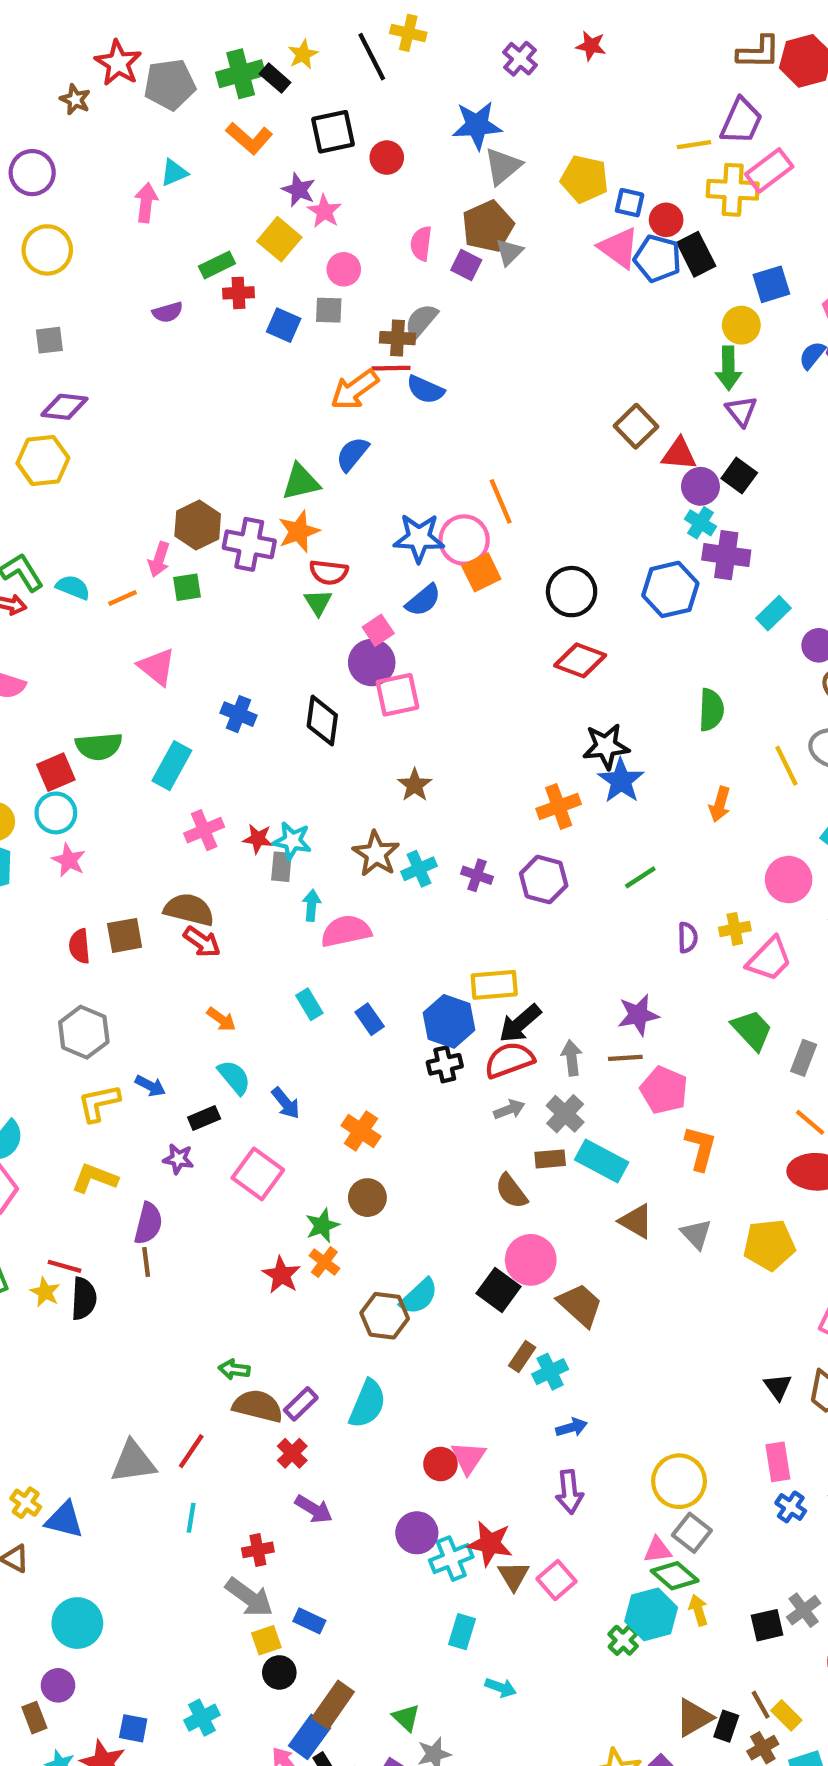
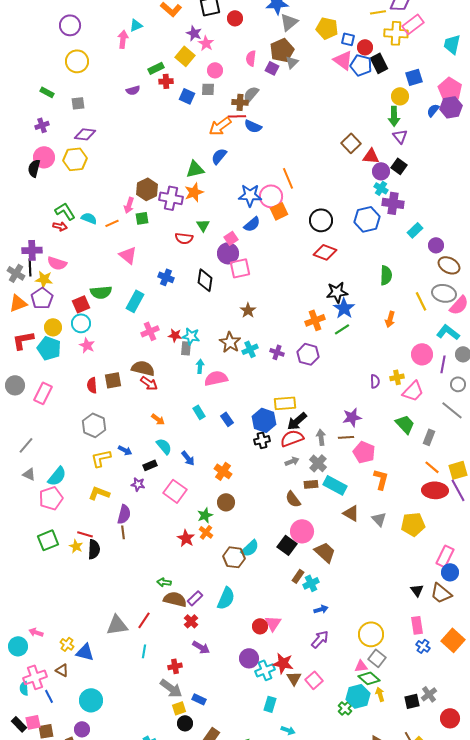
red semicircle: (329, 572) -> (184, 238), moved
green line: (640, 877) -> (342, 329), moved
purple arrow: (569, 1492) -> (320, 639), turned -132

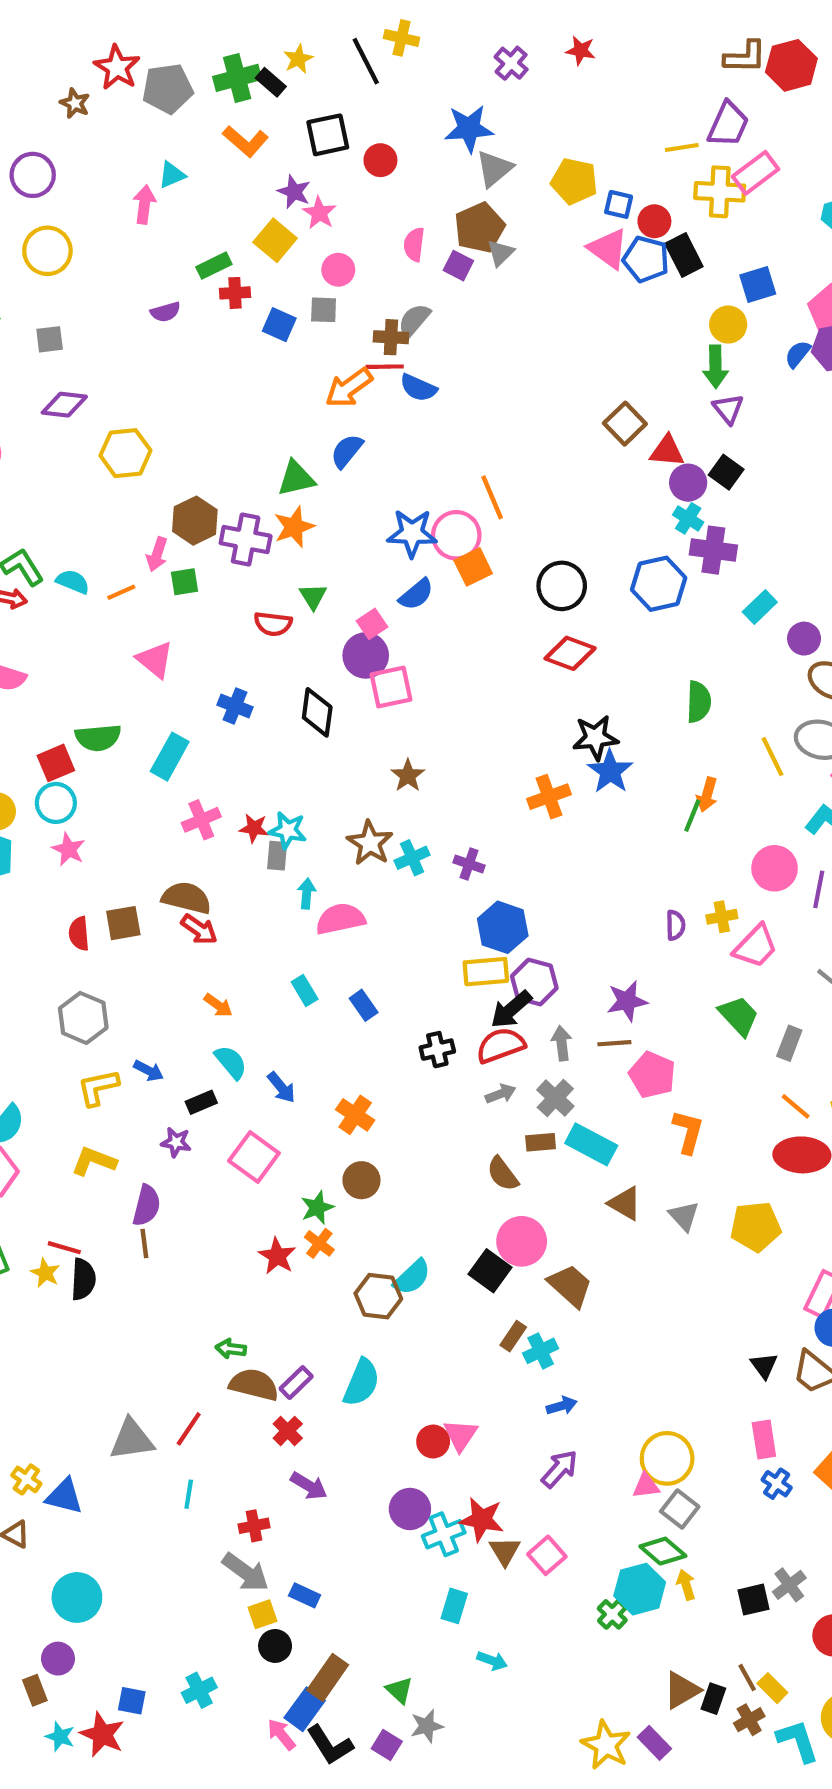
yellow hexagon: (75, 159) -> (125, 453), moved
green line: (342, 329) -> (692, 816), moved, turned -35
purple hexagon: (308, 354) -> (534, 982), moved
blue hexagon: (264, 420) -> (503, 927), moved
pink triangle: (361, 666) -> (646, 1486), moved

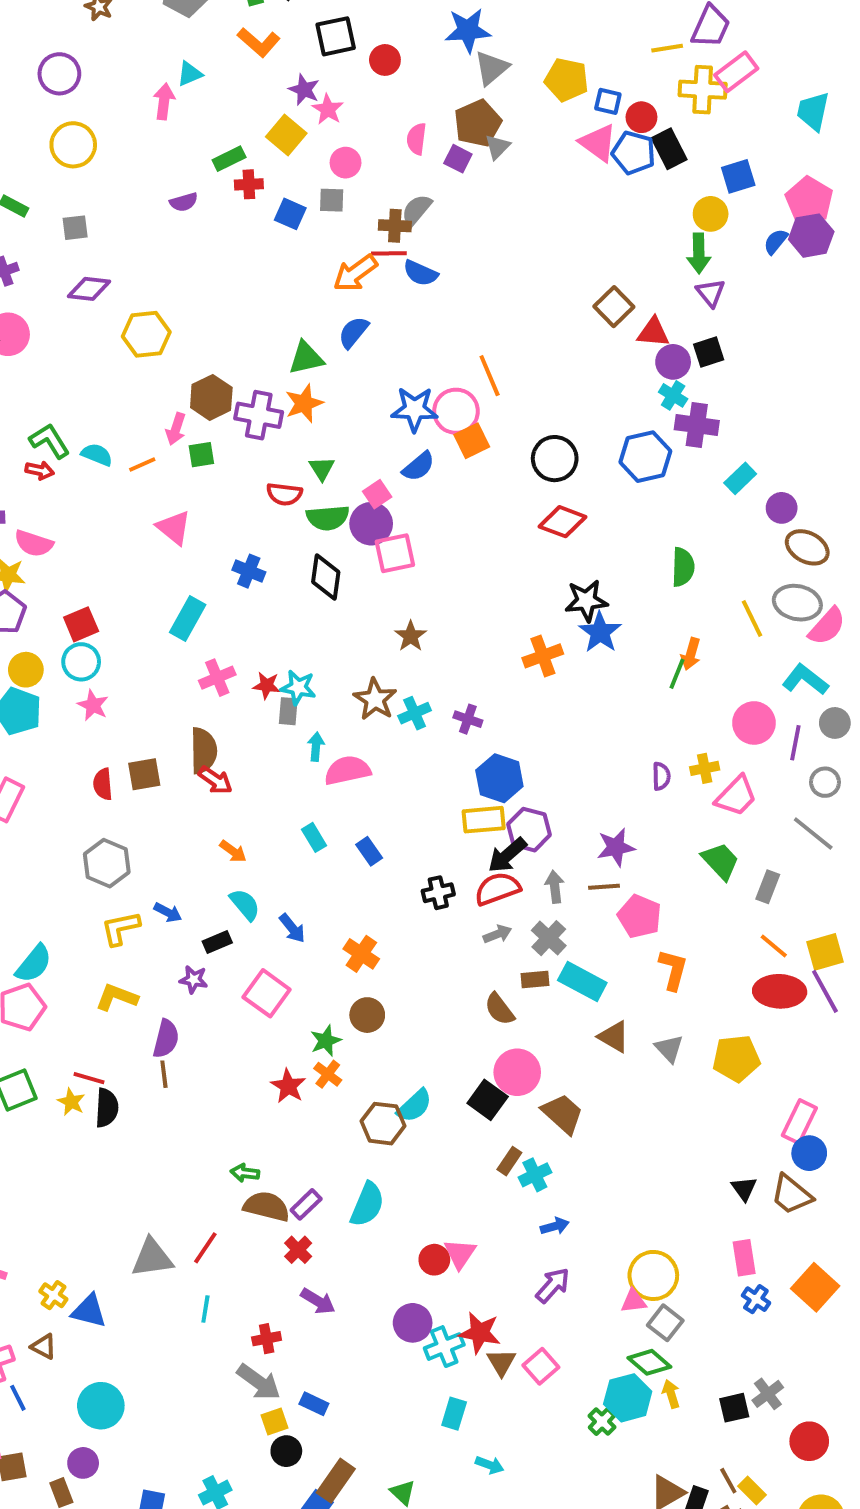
black square: (726, 472) -> (709, 352), turned 36
green semicircle: (98, 738) -> (328, 518), moved
brown semicircle: (187, 898) -> (203, 751), turned 75

